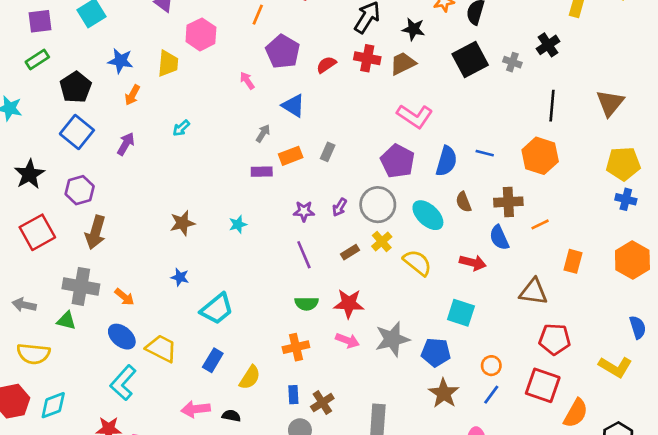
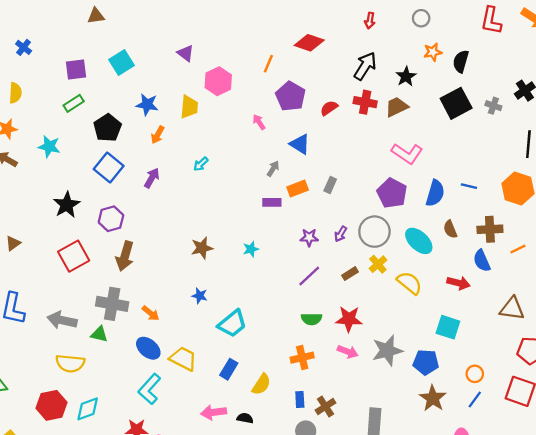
black star: (413, 29) -> (406, 77), turned 30
purple line: (304, 255) -> (309, 276), turned 70
gray arrow: (24, 305) -> (62, 320), size x1.4

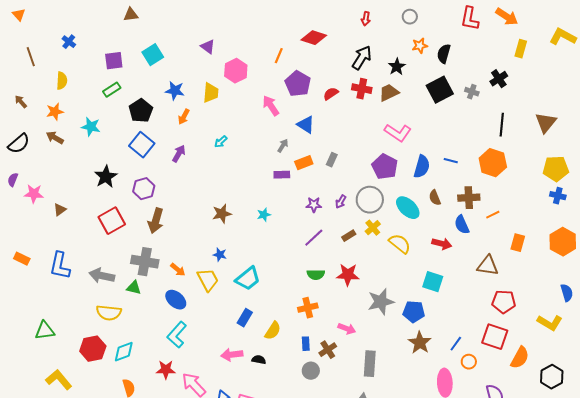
pink arrow: (259, 122) -> (271, 106), size x1.5
pink arrow: (348, 352) -> (347, 329), moved
yellow trapezoid: (183, 359) -> (208, 280), moved, turned 35
orange circle: (475, 374) -> (469, 362), moved

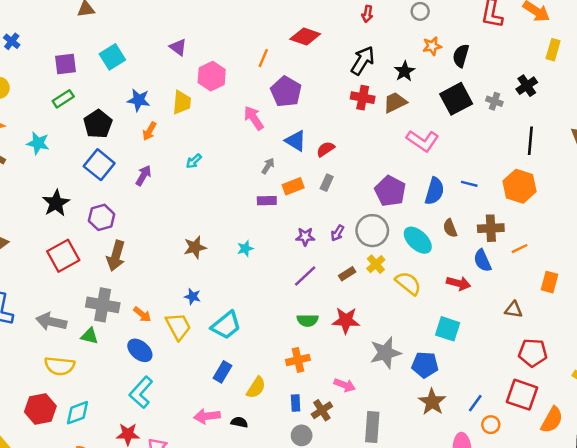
red semicircle: (331, 94) -> (326, 149), moved
pink L-shape: (398, 133) -> (423, 141), moved
brown triangle: (488, 266) -> (514, 310), size x0.7

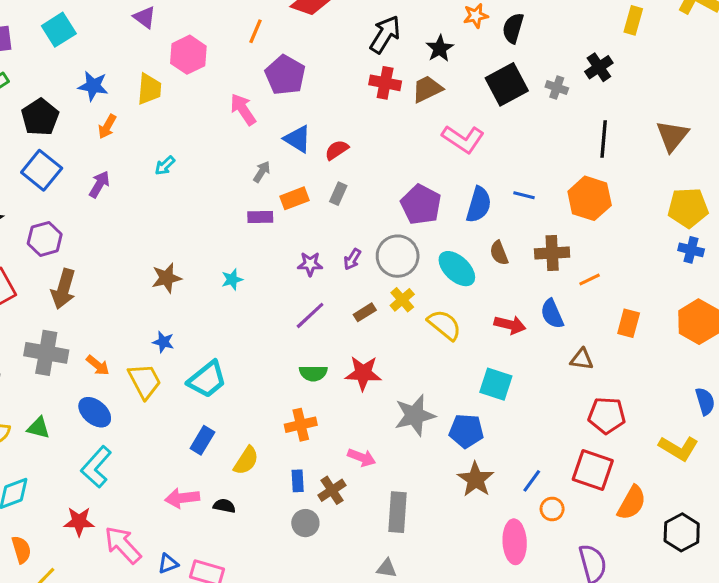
blue semicircle: (482, 261) -> (552, 314), moved
green triangle: (90, 336) -> (38, 428), moved

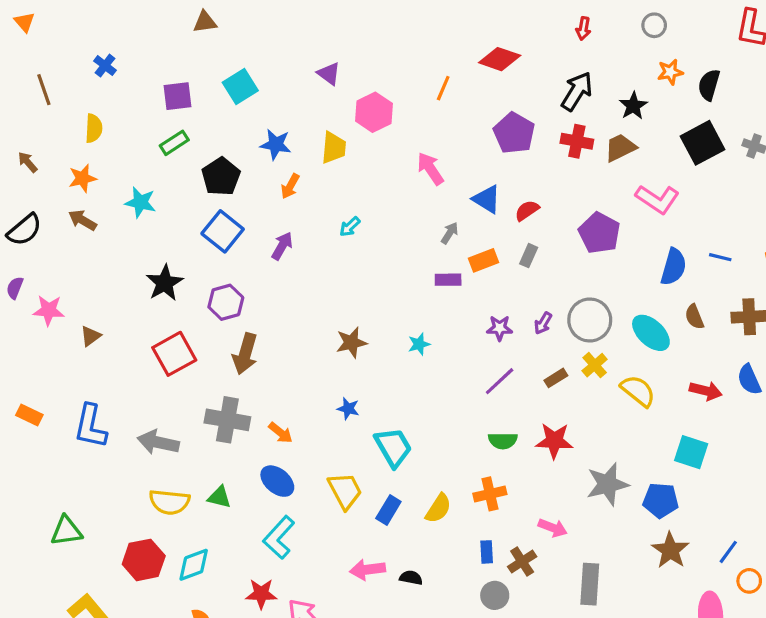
purple pentagon: (285, 75) -> (514, 133), moved
purple pentagon: (421, 205) -> (599, 233), moved
cyan trapezoid: (207, 379) -> (393, 447), turned -81
yellow trapezoid: (145, 381) -> (345, 491), moved
yellow semicircle: (246, 461) -> (438, 508), moved

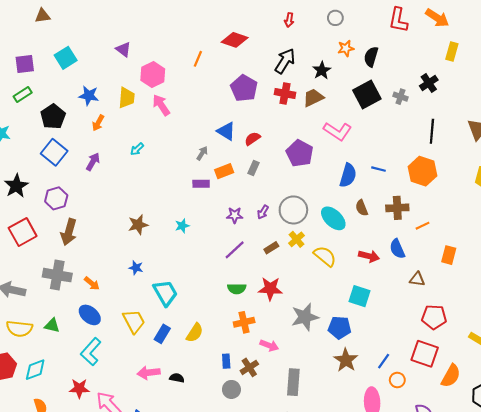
pink arrow: (430, 169) -> (161, 105), moved
orange cross: (490, 494) -> (244, 322), moved

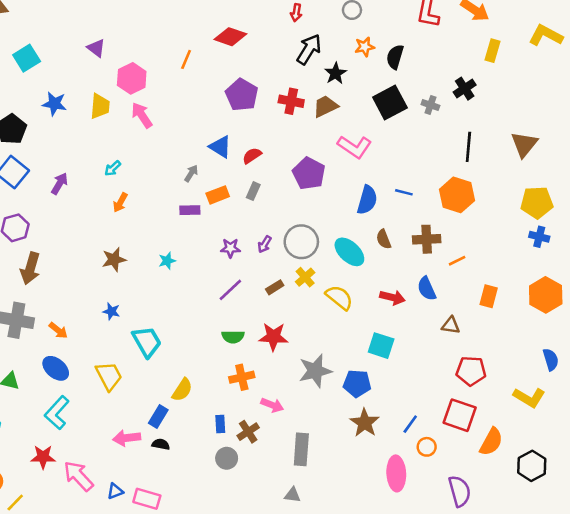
black arrow: (285, 61) -> (309, 49), moved
orange arrow: (98, 123) -> (120, 202), moved
blue rectangle: (162, 334) -> (158, 416), moved

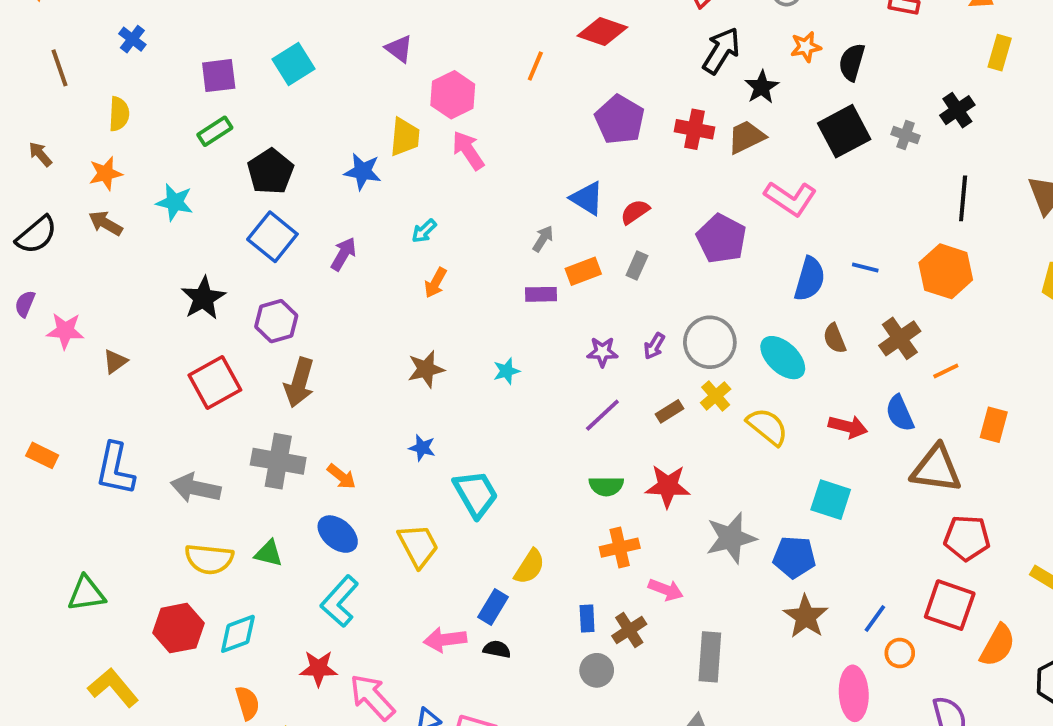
blue star: (54, 104) -> (363, 171), moved
brown cross: (427, 239) -> (900, 338), turned -32
brown triangle: (451, 325) -> (936, 469), size x1.8

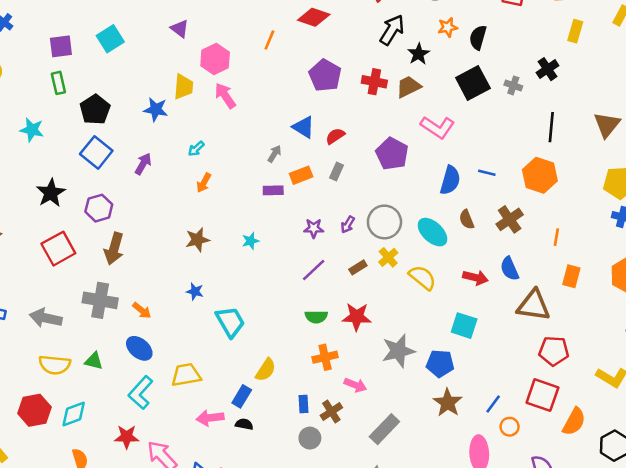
green rectangle: (215, 131) -> (58, 83), turned -70
orange line: (946, 371) -> (556, 237), moved, turned -54
yellow trapezoid: (418, 546) -> (186, 375), moved, turned -72
gray rectangle: (710, 657) -> (384, 429), turned 40

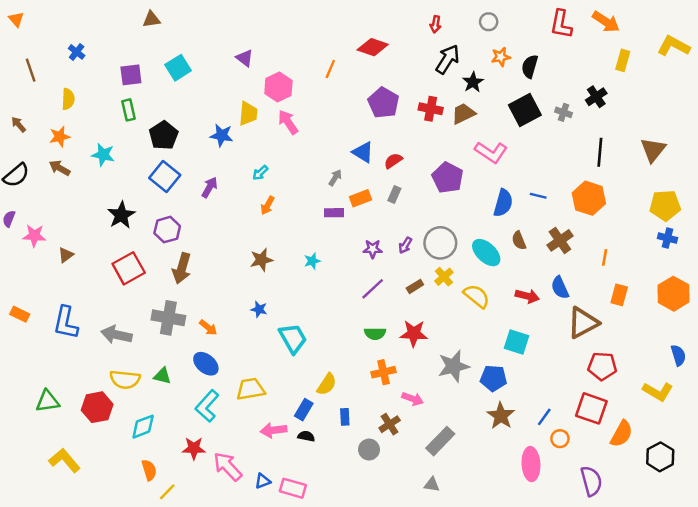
brown triangle: (534, 305) -> (583, 323), turned -36
blue rectangle: (304, 404) -> (345, 417), moved
red hexagon: (34, 410) -> (97, 407), moved

